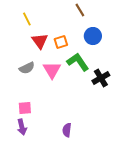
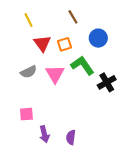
brown line: (80, 10) -> (73, 17), moved
purple arrow: (22, 127) -> (44, 134), moved

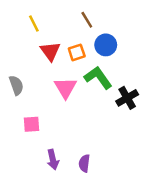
blue circle: (98, 38) -> (106, 45), moved
gray semicircle: (29, 72) -> (16, 85), moved, turned -84
pink square: (26, 114) -> (31, 124), moved

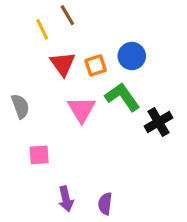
brown line: (87, 20) -> (67, 15), moved

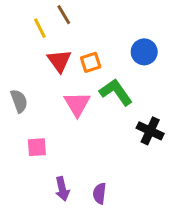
blue circle: (132, 56) -> (144, 52), moved
black cross: (158, 122) -> (150, 131), moved, turned -35

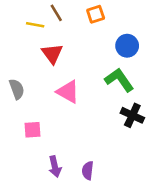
yellow line: (40, 28) -> (35, 25), turned -54
orange square: (91, 62) -> (96, 14), moved
green L-shape: (116, 92) -> (119, 80), moved
pink triangle: (77, 104) -> (68, 92), turned -30

